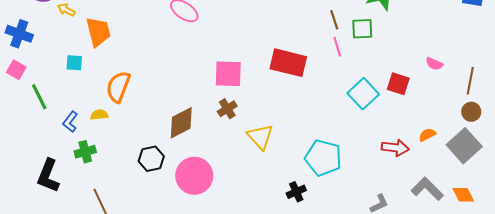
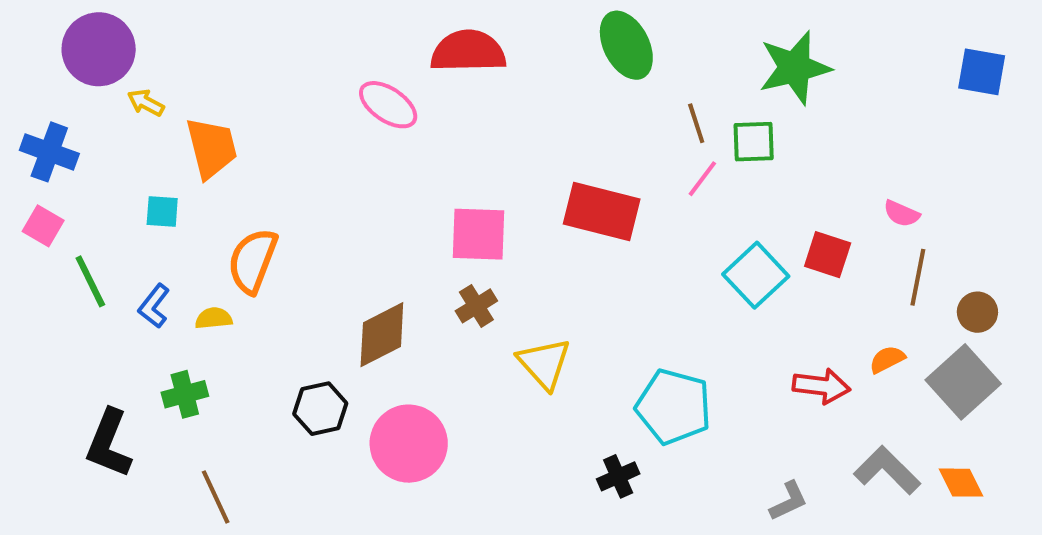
pink line: (337, 47) -> (702, 179), turned 54
brown line: (470, 81) -> (918, 277), moved
blue L-shape: (70, 122) -> (154, 306), moved

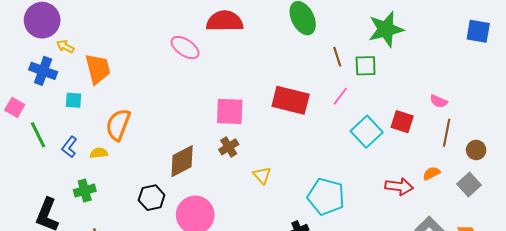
blue cross: (49, 152) -> (43, 71), moved
pink line: (702, 179) -> (340, 96), moved
yellow triangle: (544, 363) -> (262, 175), size x0.7
gray square: (963, 382) -> (469, 184), size x0.7

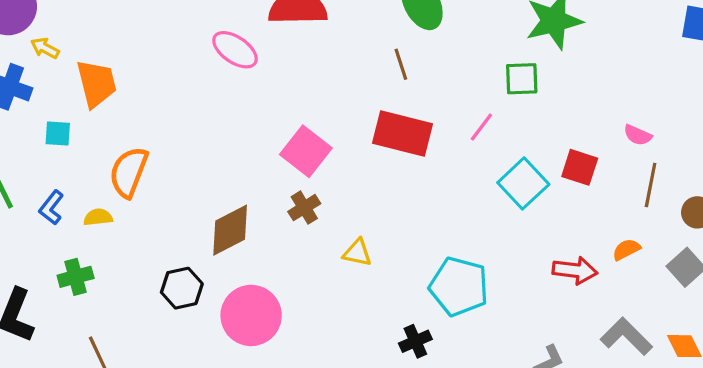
brown line: (337, 57) -> (401, 64), moved
pink square: (230, 111) -> (306, 151), turned 36
yellow triangle: (262, 175) -> (357, 253), turned -36

